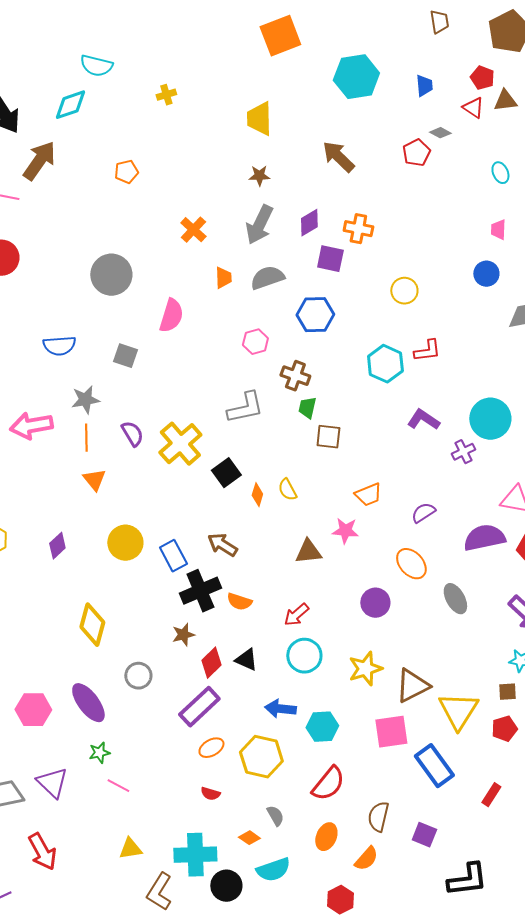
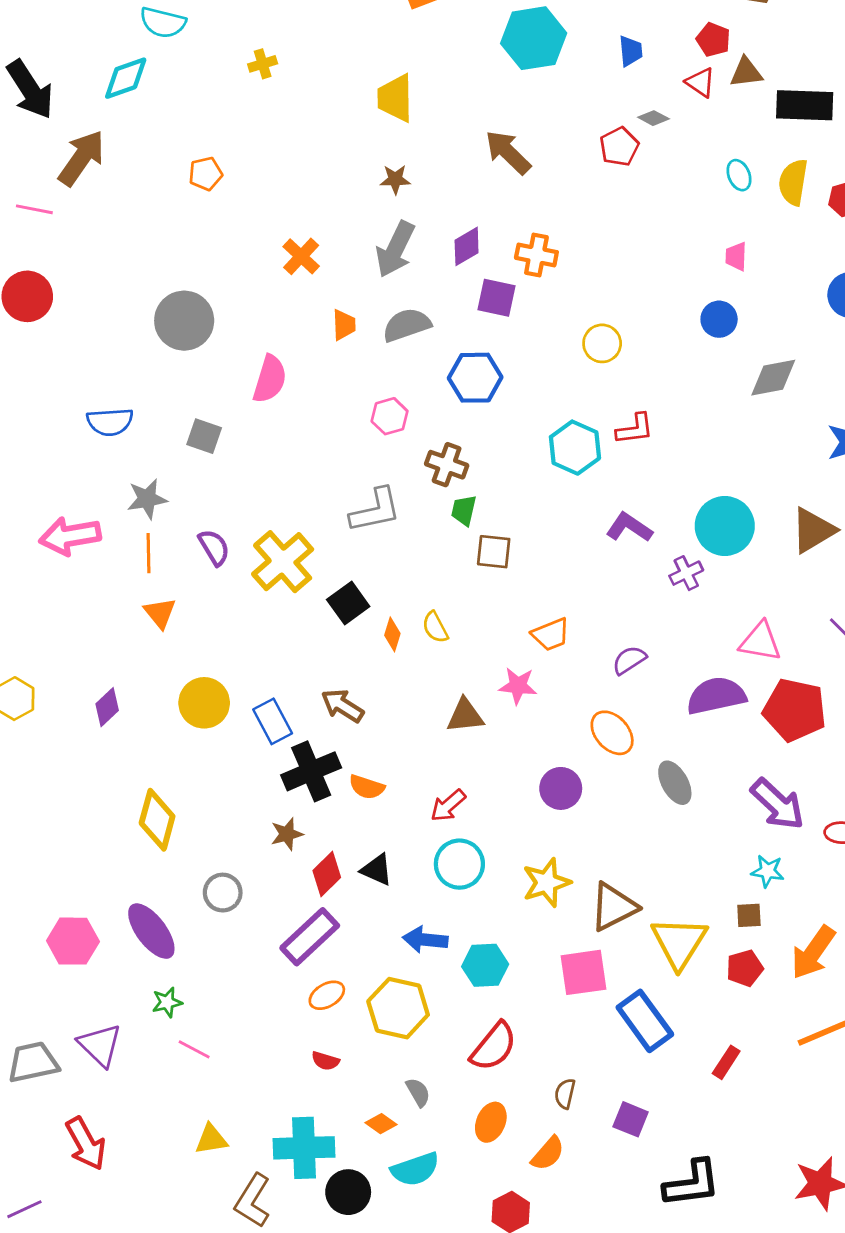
brown semicircle: (378, 817) -> (565, 1094), size x0.7

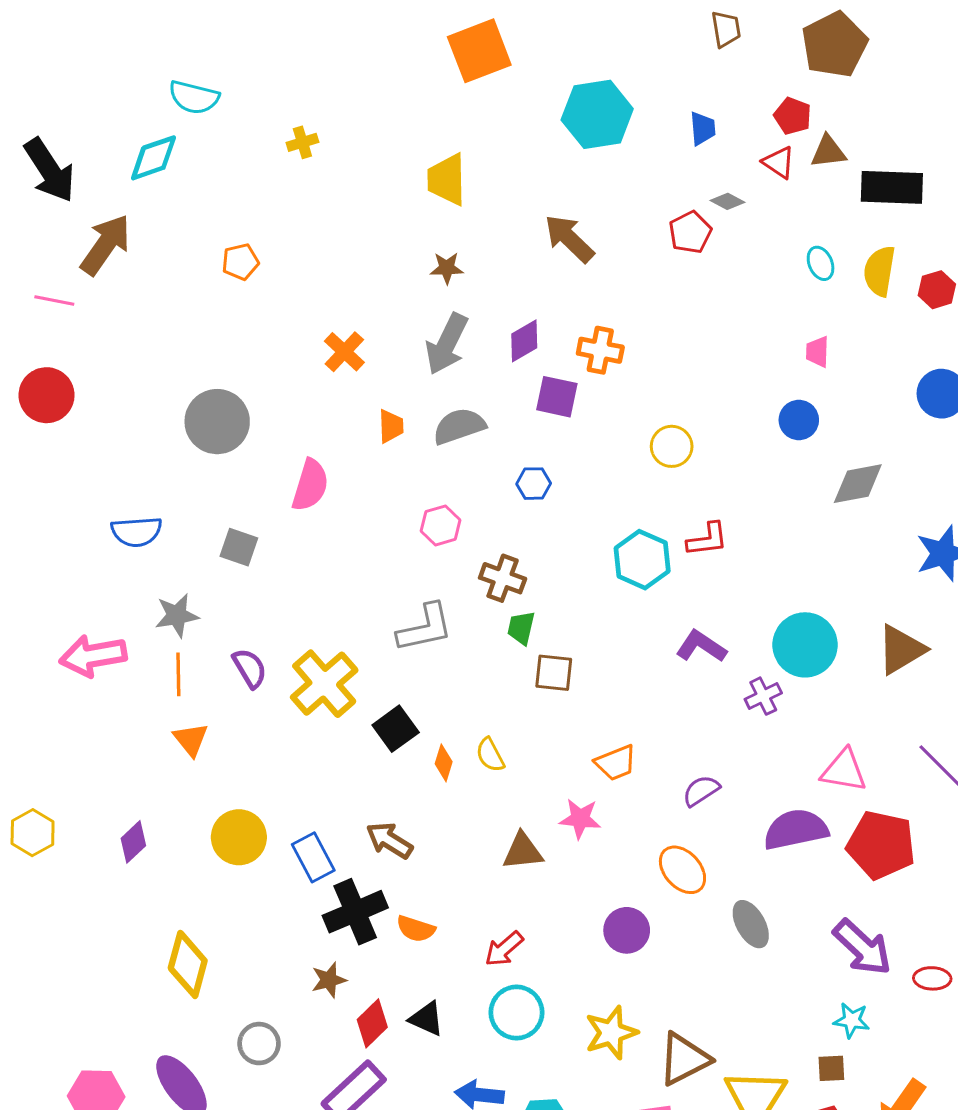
blue hexagon: (475, 378) -> (534, 484), size x0.6

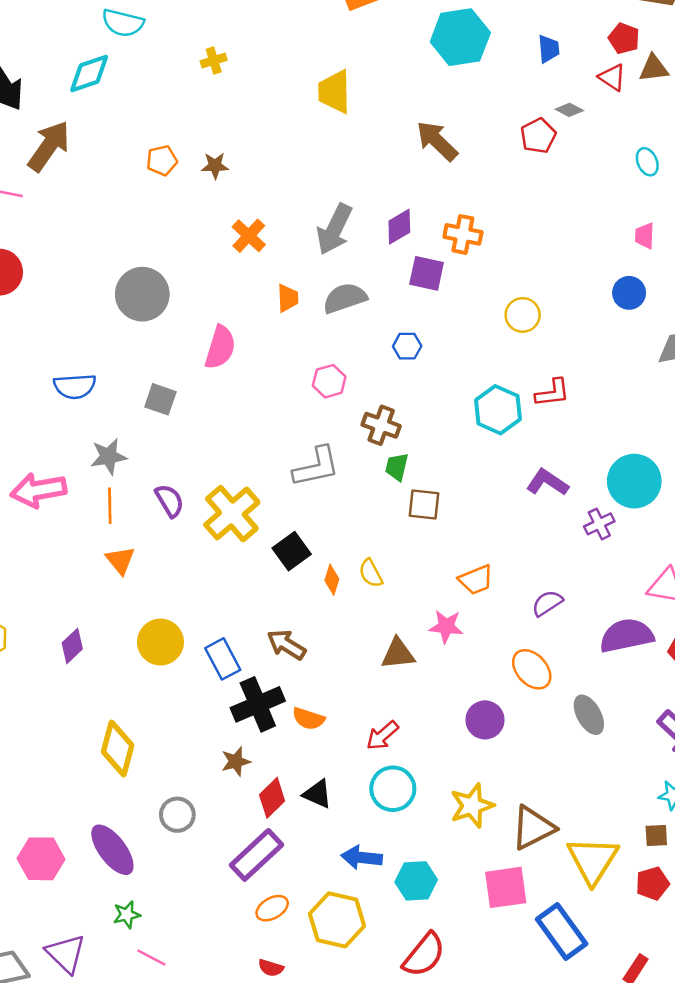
brown star: (447, 268) -> (215, 166), moved

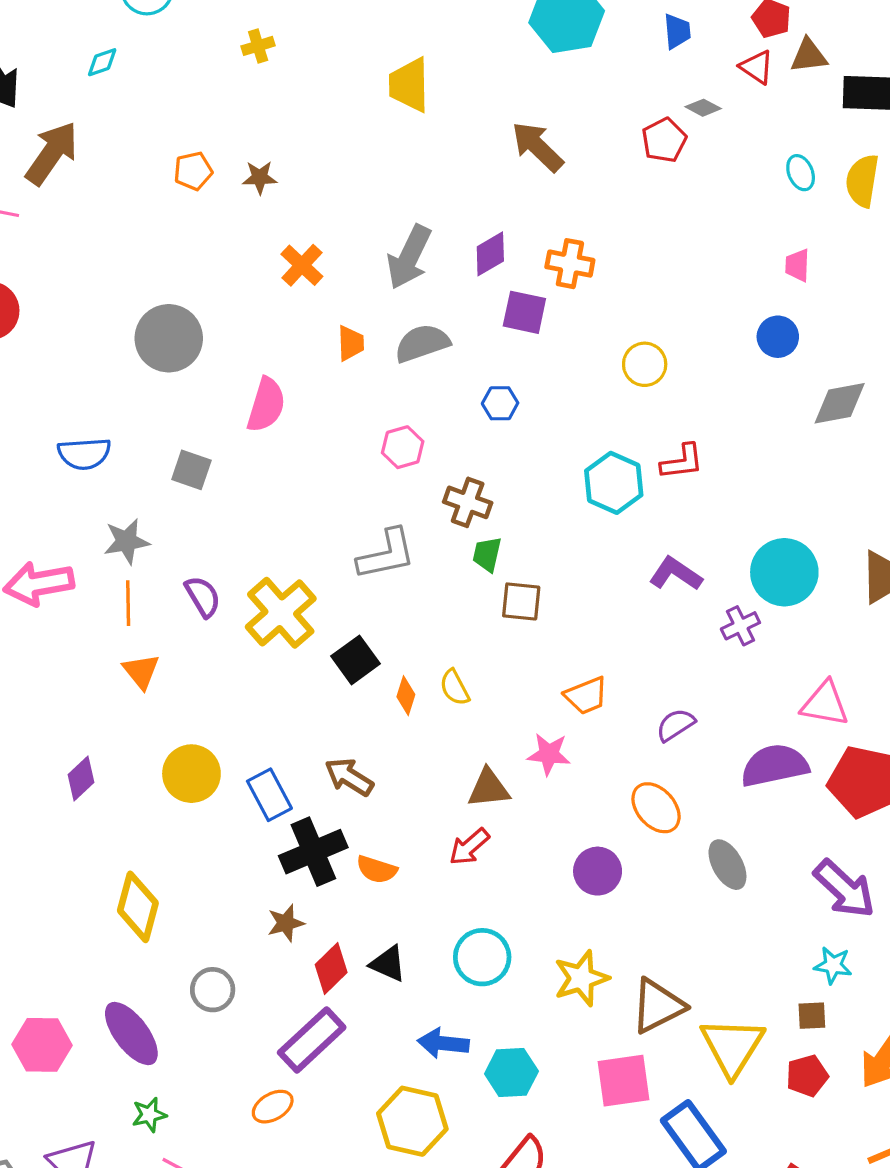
cyan diamond: (89, 73) -> (102, 62), size x0.6
red arrow: (382, 736) -> (469, 847), moved
orange ellipse: (272, 908) -> (273, 1107), moved

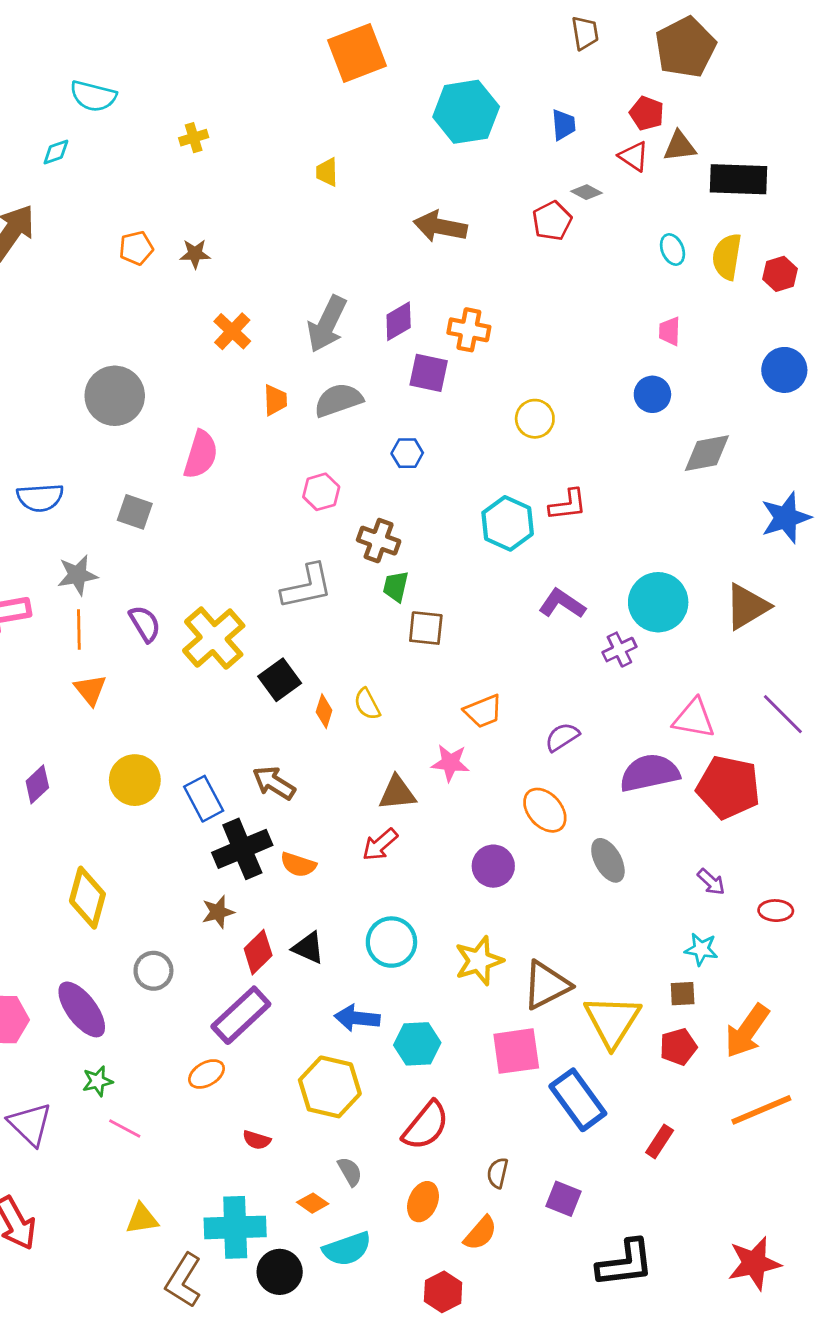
yellow trapezoid: (409, 85) -> (327, 172), size x0.6
brown arrow: (537, 147) -> (440, 227), turned -33
purple arrow: (844, 889) -> (711, 882), size x0.5

